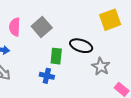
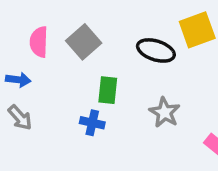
black ellipse: (81, 46) -> (156, 50), moved
gray star: (101, 66) -> (165, 112), moved

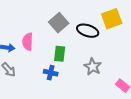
pink semicircle: (39, 42) -> (28, 42), moved
gray square: (84, 42) -> (59, 23), moved

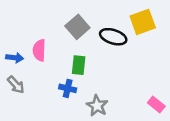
gray star: (93, 67) -> (97, 106), moved

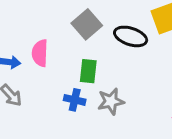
gray star: (97, 106) -> (111, 101), moved, turned 30

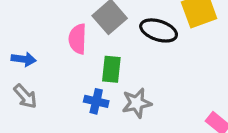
pink semicircle: (40, 53) -> (78, 39), moved

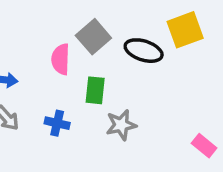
blue cross: (96, 101) -> (57, 123), moved

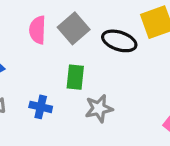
pink semicircle: (61, 59) -> (38, 30), moved

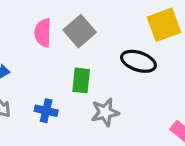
black ellipse: (119, 41) -> (139, 61), moved

